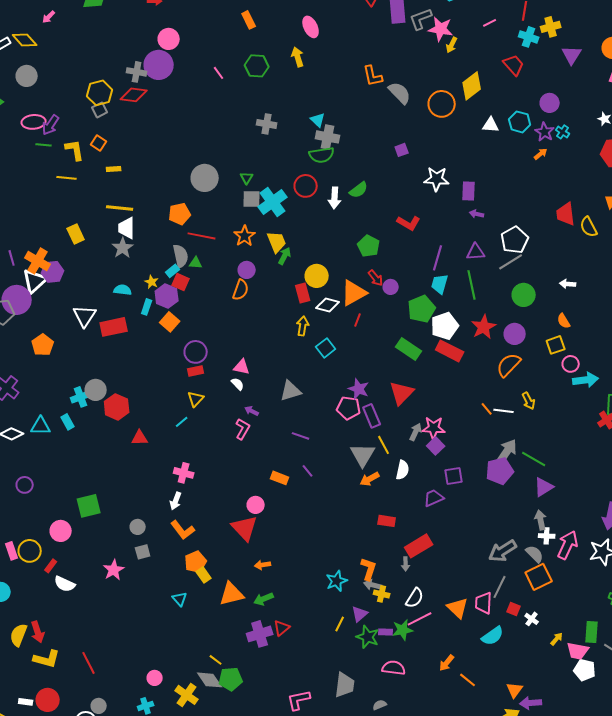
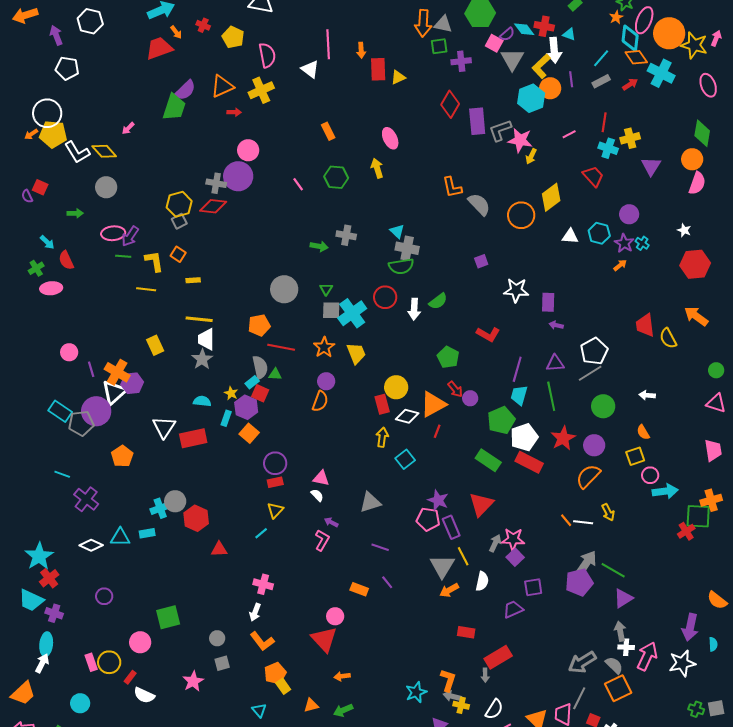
green arrow: (285, 256) -> (319, 246), moved, turned 72
cyan rectangle: (68, 422) -> (147, 533), turned -70
orange triangle: (232, 594) -> (311, 705), size x0.6

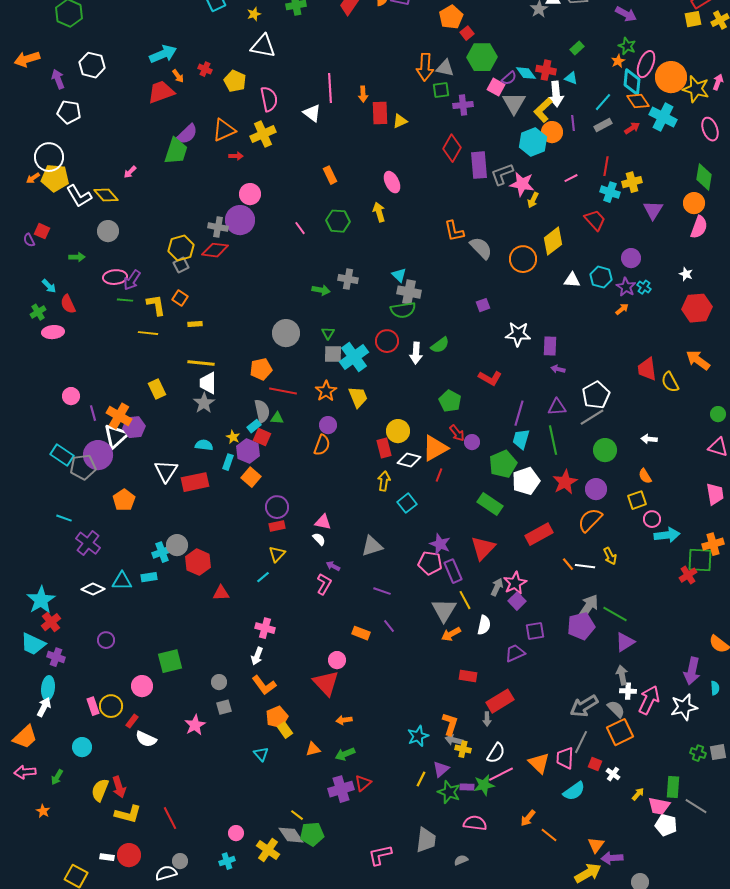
red rectangle: (529, 462) -> (539, 534), moved, turned -56
pink star: (513, 539) -> (515, 583), turned -30

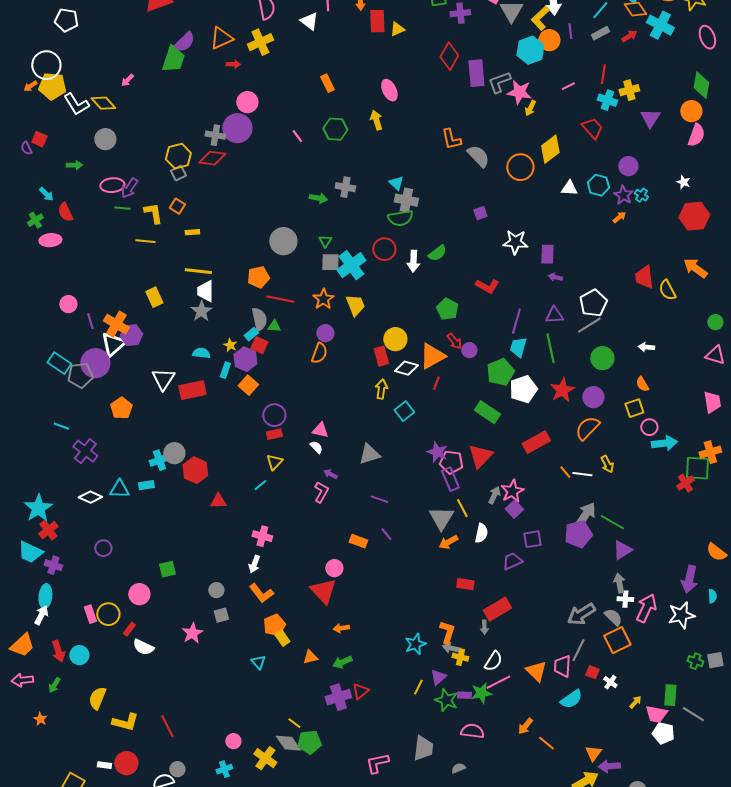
pink pentagon: (430, 563) -> (451, 462), moved
green square: (170, 661) -> (167, 569), size x0.7
red arrow: (119, 787) -> (58, 651), moved

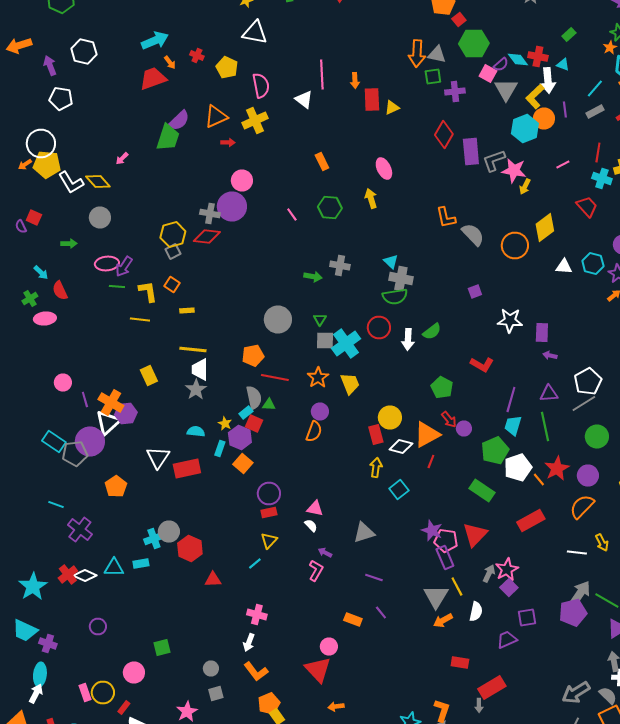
orange line: (565, 472) -> (539, 480), moved
red cross: (48, 530) -> (68, 574), moved

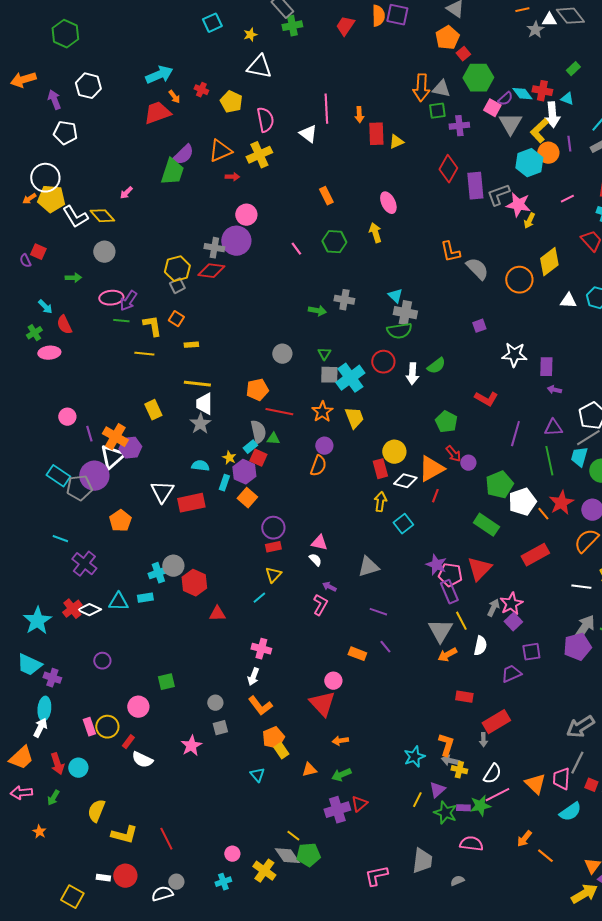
gray circle: (278, 320) -> (282, 354), size x0.7
cyan trapezoid: (513, 426) -> (579, 457), moved

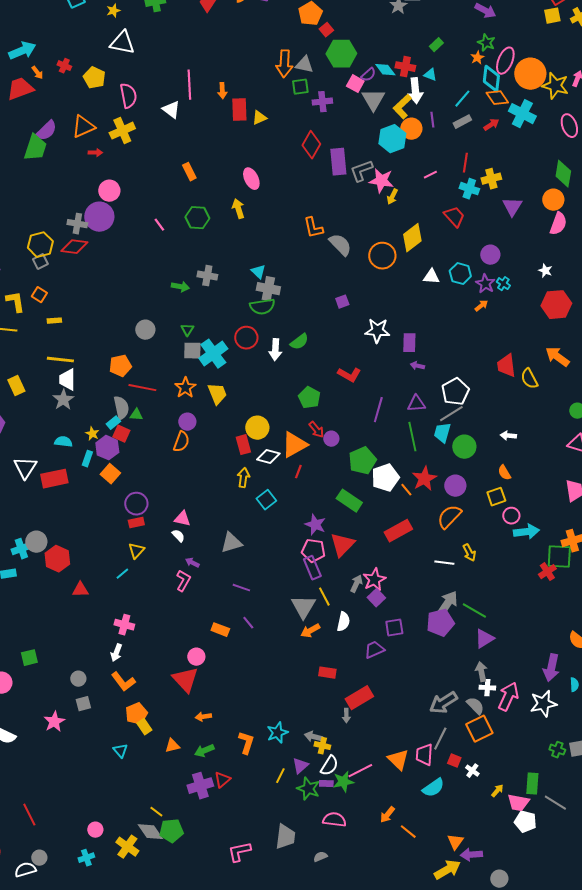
purple star: (436, 565) -> (315, 525), moved
orange L-shape: (446, 745) -> (246, 743), moved
white semicircle: (492, 774) -> (329, 766), moved

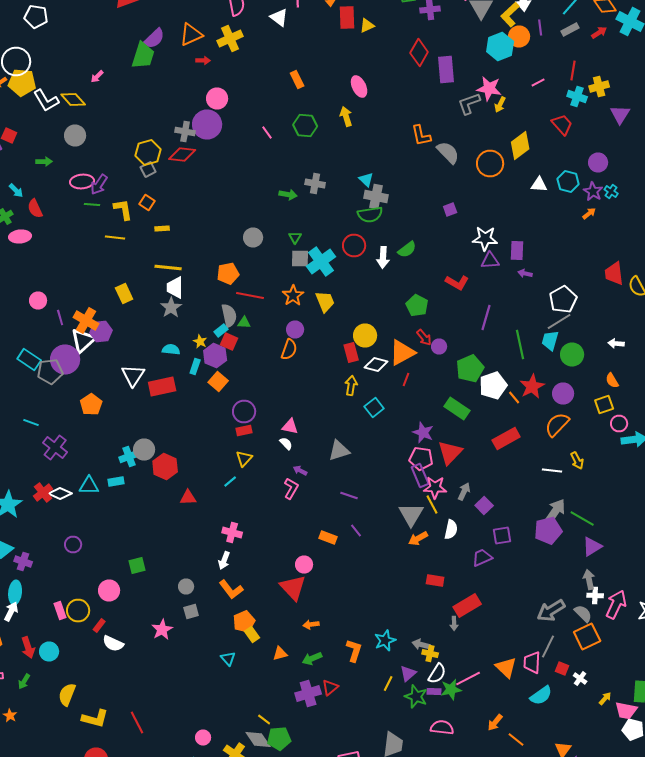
gray L-shape: (361, 171) -> (469, 104), moved
purple triangle: (416, 404) -> (490, 260), moved
pink star: (374, 580) -> (435, 488), moved, turned 30

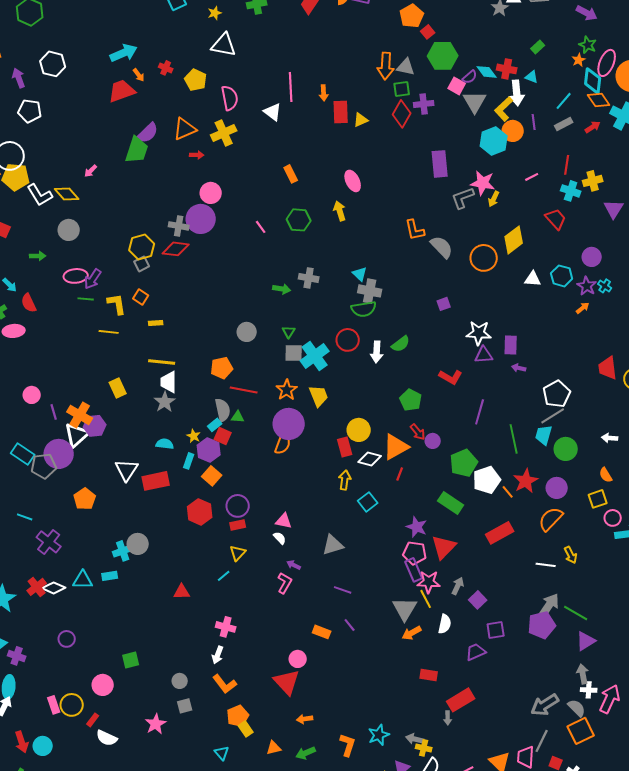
red diamond: (419, 52) -> (402, 114), moved
purple circle: (295, 330) -> (289, 424), size x1.8
red hexagon: (165, 466) -> (200, 512), moved

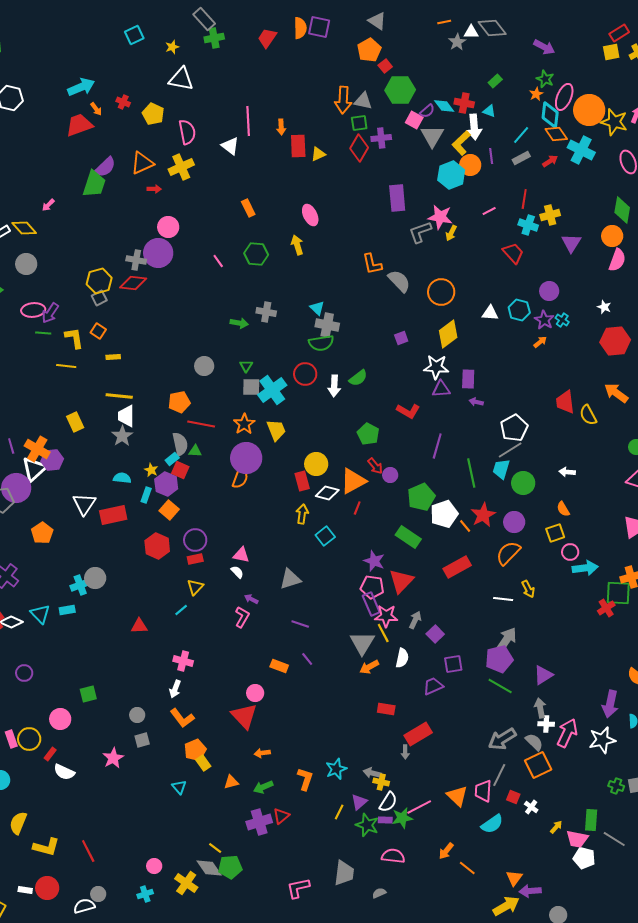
yellow diamond: (514, 240) -> (448, 334), moved
cyan triangle: (83, 580) -> (40, 614), turned 45
green line: (576, 613) -> (500, 686), moved

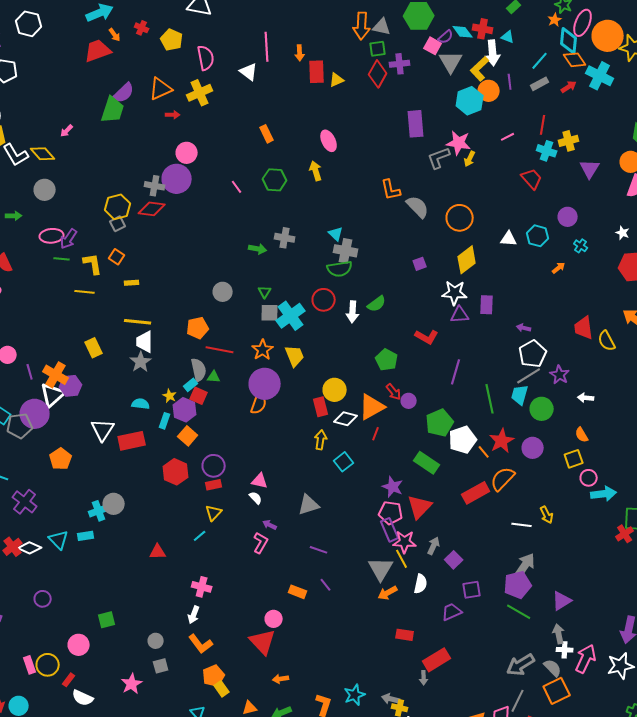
purple star: (544, 320) -> (560, 375), moved
purple arrow: (476, 402) -> (524, 328), moved
orange semicircle: (508, 553) -> (503, 479), moved

